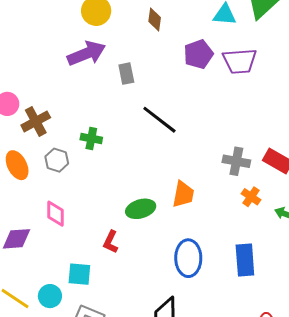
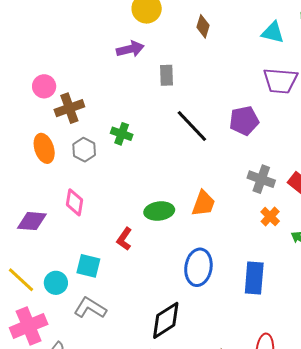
purple arrow: (86, 53) -> (130, 49), size x0.7
purple pentagon: (198, 54) -> (244, 121), moved

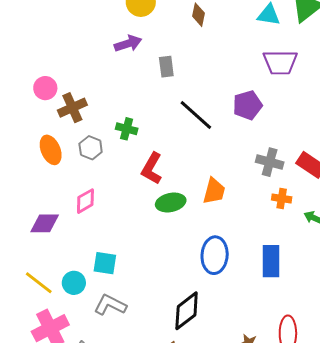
pink diamond: (74, 202) -> (85, 201), turned 56
orange cross: (270, 216) -> (282, 198), turned -30
red L-shape: (124, 239) -> (152, 168), moved, size x1.4

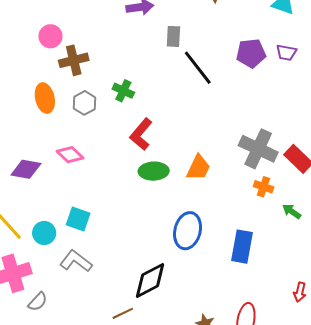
purple trapezoid: (280, 62) -> (286, 53), size x0.6
purple pentagon: (248, 105) -> (251, 53), moved
black line: (196, 115) -> (198, 68), moved
gray cross: (270, 162) -> (258, 149), size x1.4
pink diamond: (85, 201) -> (70, 155), turned 64

